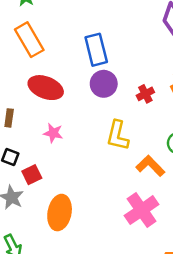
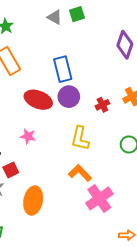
red ellipse: (46, 88) -> (38, 100), moved
orange L-shape: (150, 166) -> (80, 173), moved

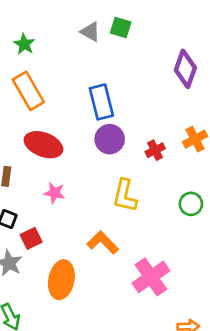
green square: (77, 14) -> (121, 28), turned 35
red ellipse: (38, 100) -> (43, 145), moved
orange L-shape: (80, 173) -> (103, 242), moved

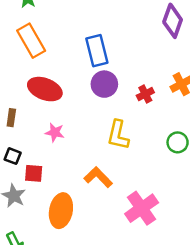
red square: (31, 238) -> (34, 173), turned 30

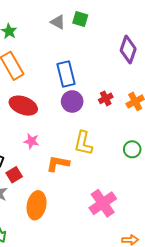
red cross: (145, 94) -> (106, 98), moved
red square: (34, 173) -> (14, 175), turned -35
orange L-shape: (98, 177) -> (58, 164), moved, turned -35

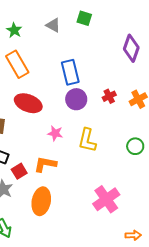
gray triangle: (58, 22) -> (53, 25), moved
pink star: (31, 141) -> (55, 133), moved
orange L-shape: (58, 164) -> (45, 164), moved

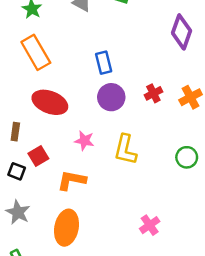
blue rectangle: (70, 72) -> (104, 63), size x0.7
red square: (19, 171) -> (38, 156), moved
pink cross: (106, 199) -> (150, 225), size x0.6

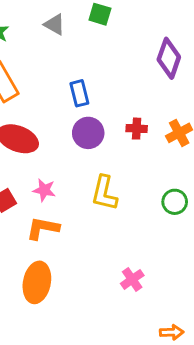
red cross: (153, 93) -> (137, 129), turned 30
pink star: (84, 141) -> (44, 190), moved

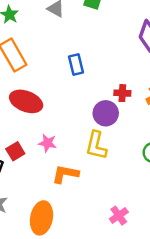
purple circle: (88, 133) -> (106, 113), moved
orange L-shape: (43, 228) -> (65, 174), moved

